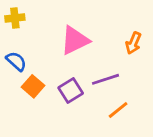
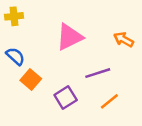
orange arrow: (133, 43) -> (124, 40), turned 96
purple square: (71, 90) -> (66, 98), moved

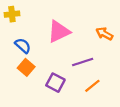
blue semicircle: (15, 56) -> (23, 46), moved
purple square: (66, 98) -> (55, 83), turned -30

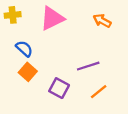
pink triangle: (59, 32) -> (52, 18), moved
orange arrow: (104, 34) -> (102, 21), moved

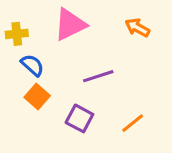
yellow cross: (13, 15) -> (17, 34), moved
purple line: (88, 66) -> (98, 76), moved

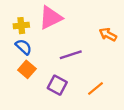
orange arrow: (137, 28) -> (108, 35), moved
yellow cross: (17, 34) -> (21, 26), moved

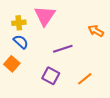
pink triangle: (51, 18) -> (45, 16), turned -30
orange square: (27, 69) -> (12, 64), moved

